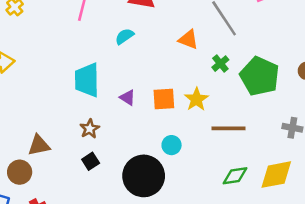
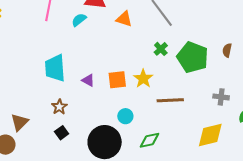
cyan semicircle: (124, 36) -> (79, 20), moved
orange triangle: (188, 39) -> (124, 19), moved
brown triangle: (39, 145) -> (20, 122), turned -30
green diamond: (235, 176) -> (150, 140), moved

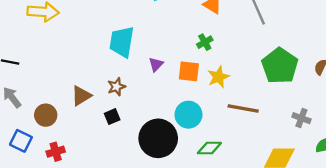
green cross: (161, 49) -> (205, 42), moved
purple triangle: (88, 80) -> (156, 64), turned 32
cyan circle: (125, 116) -> (188, 115), size x1.5
brown triangle: (20, 122) -> (81, 96), moved

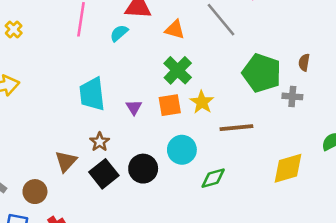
green cross: (205, 42) -> (178, 70), size x1.6
black square: (112, 117) -> (104, 174), size x1.6
gray cross: (301, 118) -> (292, 96), moved
black circle: (158, 138) -> (143, 169), moved, size x0.7

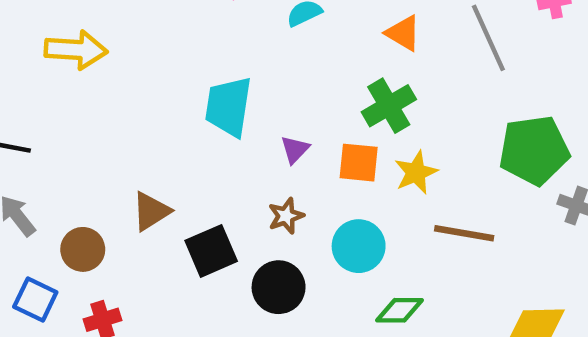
green pentagon: (262, 73) -> (534, 150), turned 30
brown star: (100, 142) -> (286, 216), moved
black circle: (143, 169) -> (279, 287), moved

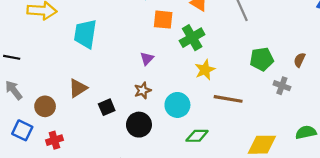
cyan trapezoid: (228, 107) -> (85, 34), moved
green pentagon: (534, 150) -> (262, 59), size x0.7
orange square: (359, 163) -> (163, 20), moved
black square: (211, 251) -> (107, 107), size x0.7

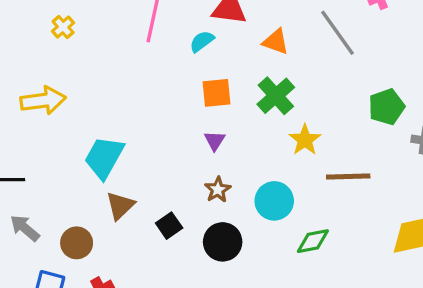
orange square: (163, 20) -> (217, 93), moved
cyan trapezoid: (85, 34) -> (104, 157), moved, turned 32

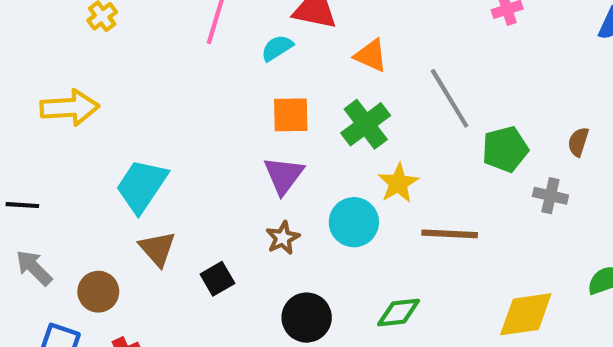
gray line: (338, 33) -> (450, 98), moved
purple triangle: (215, 141) -> (284, 175), size x1.5
cyan circle: (274, 201) -> (354, 222), moved
brown triangle: (120, 206) -> (157, 249), turned -32
black circle: (223, 242) -> (307, 318), moved

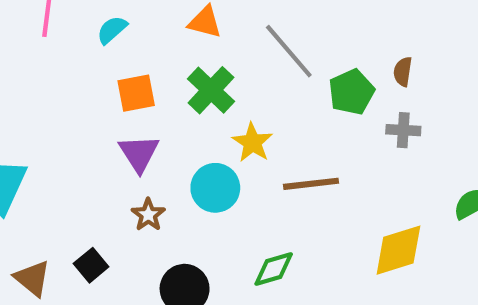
brown semicircle: (578, 142) -> (403, 72), moved
brown triangle: (157, 249) -> (32, 278), moved

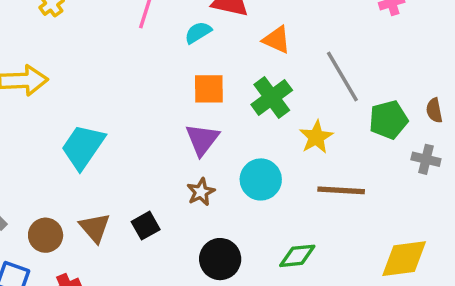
brown semicircle: (403, 72) -> (434, 110), turned -30
yellow star: (252, 142) -> (316, 137), moved

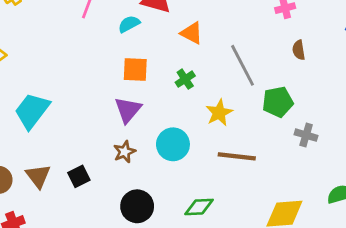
green cross: (272, 97) -> (185, 79), size x0.6
brown semicircle: (434, 110) -> (299, 50), moved

